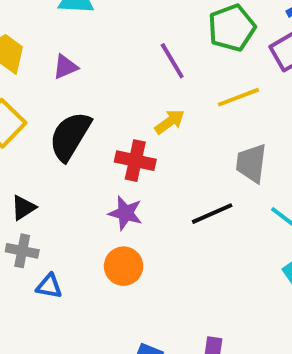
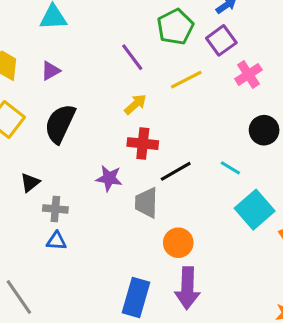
red cross: (135, 161) -> (143, 144), moved
gray trapezoid: (251, 163) -> (146, 203), moved
gray cross: (22, 251) -> (55, 209), moved
orange circle: (124, 266) -> (178, 243), moved

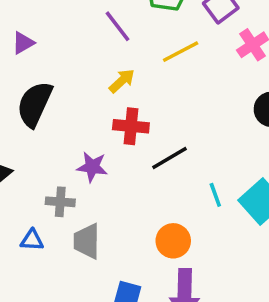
cyan line: (230, 168) -> (215, 195), moved, turned 40
gray trapezoid: (146, 203) -> (87, 241), moved
gray cross: (55, 209) -> (60, 202), moved

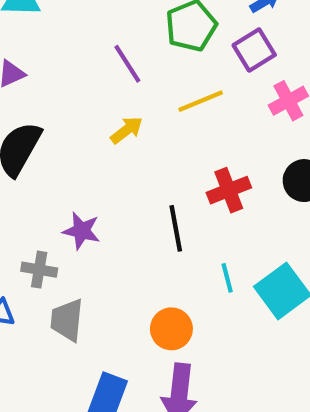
red cross: (131, 126) -> (229, 190), moved, turned -32
black line: (169, 158) -> (176, 228), turned -75

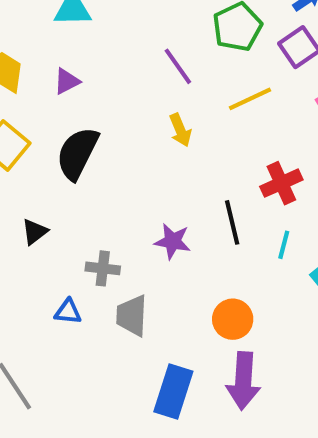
yellow arrow: (127, 130) -> (180, 130), turned 108
purple star: (82, 231) -> (173, 241), moved
cyan line: (227, 278) -> (284, 245), moved, turned 32

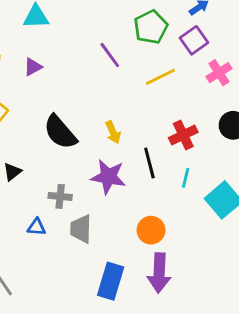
yellow arrow: (180, 130) -> (113, 132), moved
black semicircle: (77, 153) -> (60, 132), moved, turned -66
purple star: (173, 241) -> (108, 177), size x1.4

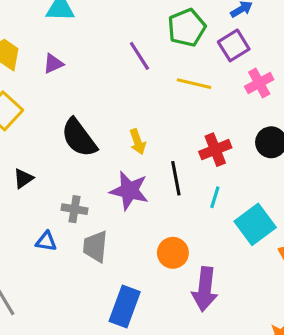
yellow line: (160, 77) -> (194, 84), turned 36
purple arrow: (159, 273) -> (205, 289), moved

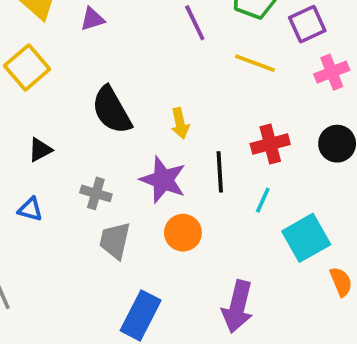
blue triangle: (46, 241) -> (30, 209), moved
orange circle: (173, 253) -> (183, 233), moved

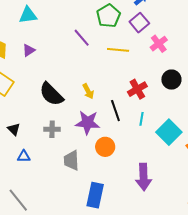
black triangle: (40, 150) -> (14, 129), moved, turned -32
gray cross: (96, 193) -> (52, 129), moved

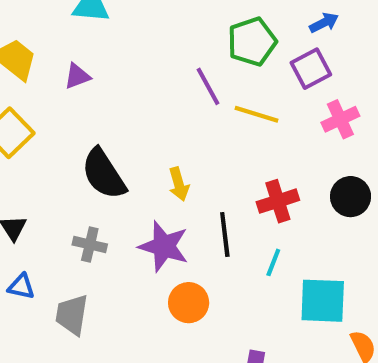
purple line: (82, 38) -> (208, 86), moved
cyan square: (169, 132) -> (323, 301), turned 35
gray trapezoid: (71, 160) -> (72, 315), moved

